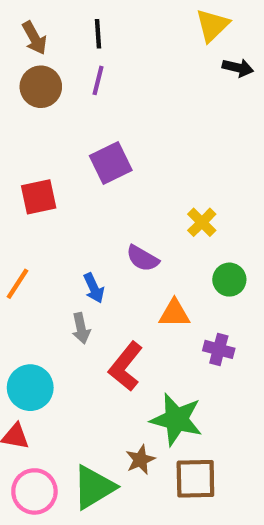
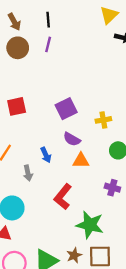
purple square: (111, 163) -> (66, 109), moved
yellow cross: (202, 222) -> (103, 120), turned 35
orange triangle: (174, 313) -> (81, 161), moved
gray arrow: (81, 328) -> (28, 173), moved
brown star: (140, 460) -> (74, 255), moved

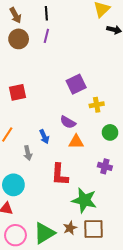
purple square: (66, 109) -> (76, 84), moved
red L-shape: (63, 197) -> (60, 175), turned -35

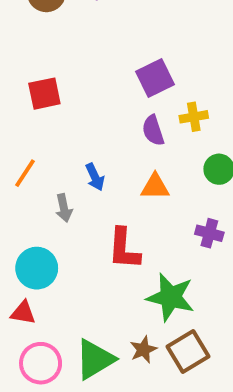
purple semicircle: (68, 122) -> (153, 130), moved, turned 42
brown square: (94, 229) -> (188, 352), turned -30

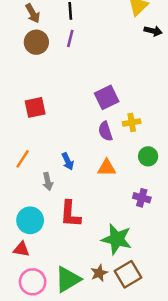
red L-shape: (124, 249) -> (70, 214), moved

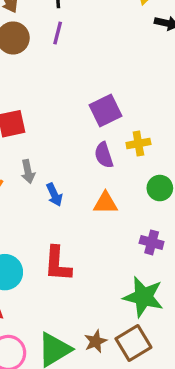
gray arrow: (48, 181) -> (28, 172), moved
green star: (117, 239) -> (143, 297), moved

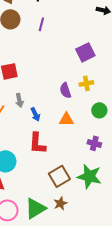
purple line: (58, 33) -> (41, 24), moved
purple square: (105, 111) -> (85, 52), moved
red L-shape: (58, 264) -> (37, 143), moved
brown square: (133, 343) -> (59, 176), moved

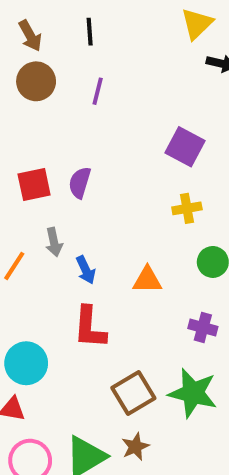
purple square: (85, 52) -> (185, 147), turned -36
purple semicircle: (65, 90) -> (80, 183), moved, turned 35

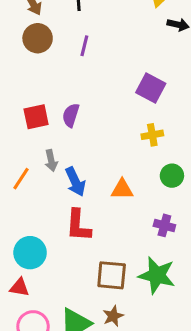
blue arrow: (86, 270) -> (75, 182), size x1.4
brown square: (133, 393) -> (112, 275), turned 36

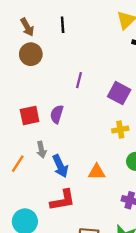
purple line: (84, 46) -> (79, 80), moved
red L-shape: (78, 225) -> (63, 200), turned -104

